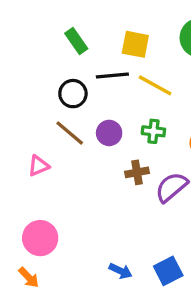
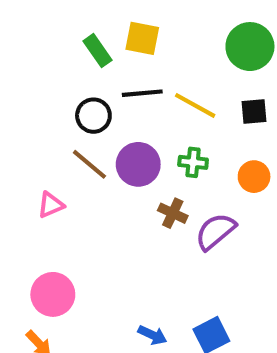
yellow square: (135, 44) -> (142, 38), moved
purple circle: (109, 133) -> (138, 164), size x1.4
brown cross: (137, 172) -> (173, 213), turned 35

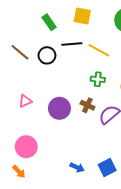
yellow square: (142, 38) -> (82, 16), moved
brown line: (89, 164) -> (20, 52), moved
purple circle: (138, 164) -> (59, 108), moved

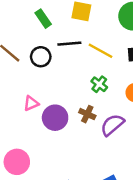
green cross: (98, 79) -> (99, 84), turned 32
pink triangle: (25, 101) -> (31, 103), moved

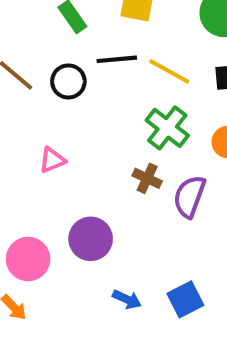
green cross: (99, 84) -> (167, 128), size x1.5
purple circle: (55, 118) -> (91, 239), moved
purple semicircle: (112, 125) -> (189, 196), turned -30

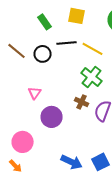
pink triangle: (52, 160) -> (35, 93), turned -32
purple circle: (91, 239) -> (52, 117), moved
blue arrow: (127, 299) -> (72, 162), size x1.5

